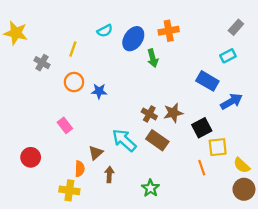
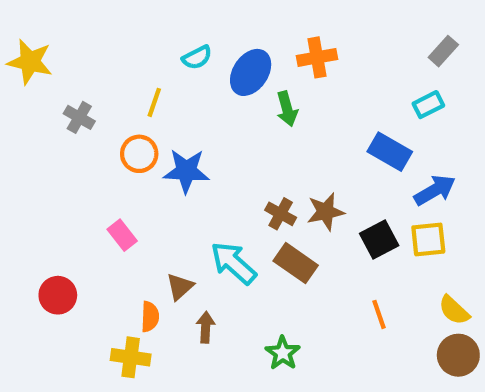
yellow line: (73, 49) -> (154, 102), moved
blue star: (99, 91) -> (186, 171), size x1.5
yellow square: (218, 147) -> (428, 239), moved

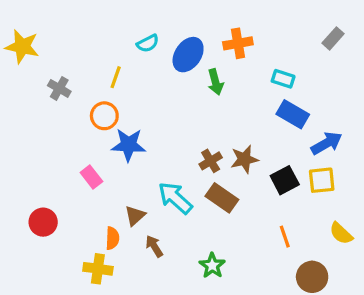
cyan rectangle: (428, 105) -> (283, 79), moved, turned 45
blue star: (186, 171) -> (128, 145), moved
brown cross: (281, 214) -> (211, 161), turned 30
brown arrow: (206, 327) -> (154, 246), turned -35
brown circle: (458, 355) -> (312, 277), moved

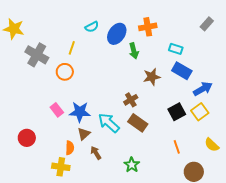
gray cross: (59, 88) -> (37, 55), size x1.6
blue star: (128, 145) -> (80, 112), moved
brown star: (244, 159) -> (152, 77), moved
yellow square: (322, 180) -> (200, 112), turned -30

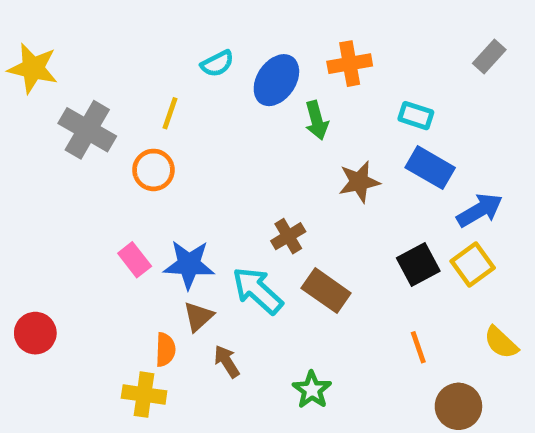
brown cross: (131, 100) -> (288, 236), moved
red circle: (27, 138) -> (35, 333), moved

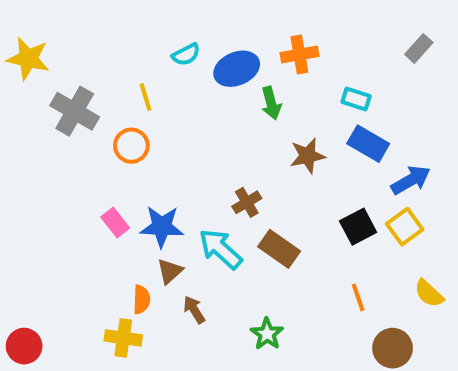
blue ellipse: (276, 80) -> (237, 69), turned 33
yellow line: (170, 113) -> (146, 97), turned -36
red circle: (35, 333) -> (24, 346), moved

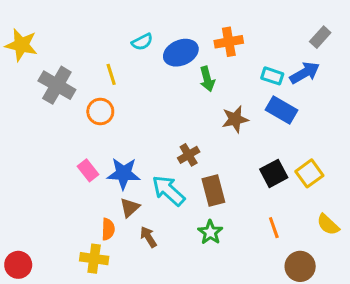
blue arrow: (411, 180) -> (305, 73), moved
brown rectangle: (279, 249) -> (213, 190), turned 40
green star: (267, 334) -> (210, 232), moved

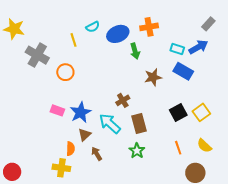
yellow line: (111, 74) -> (73, 40), moved
pink rectangle: (88, 170) -> (57, 110), turned -32
blue star: (124, 173) -> (81, 112), turned -30
yellow semicircle: (328, 225) -> (204, 146), moved

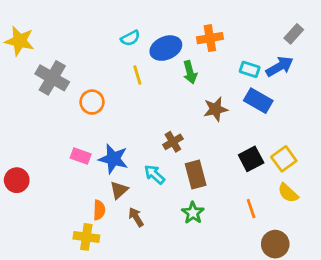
yellow line: (73, 40) -> (137, 75), moved
blue star: (81, 112) -> (113, 159), turned -30
cyan arrow: (110, 124) -> (154, 174), size x0.7
yellow semicircle: (204, 146) -> (288, 193), moved
red circle: (12, 172) -> (17, 180), moved

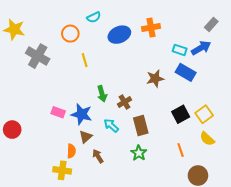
cyan semicircle: (130, 38) -> (94, 17), moved
green arrow: (190, 72) -> (102, 94), moved
yellow line: (137, 75) -> (85, 60), moved
orange circle: (92, 102) -> (70, 34), moved

